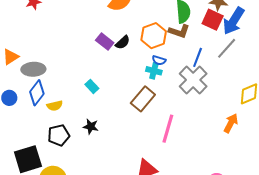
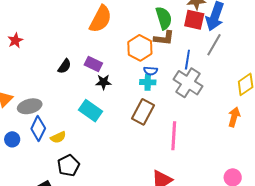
black semicircle: (123, 42) -> (64, 66), moved
cyan rectangle: (92, 86) -> (91, 111), size x1.6
black star: (91, 127) -> (103, 82), moved

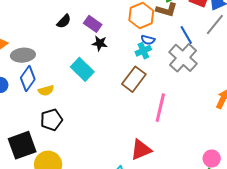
blue line: (187, 60) -> (186, 35), turned -48
cyan cross: (148, 82) -> (143, 51), turned -35

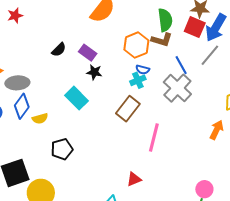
black pentagon: (51, 120) -> (62, 149), moved
red triangle: (141, 150) -> (134, 179), size x0.7

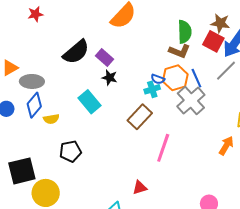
orange hexagon: (136, 45) -> (175, 78), moved
black semicircle: (59, 50) -> (76, 52), size x1.8

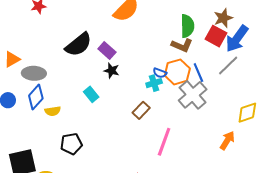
brown star: (220, 23) -> (223, 18), turned -30
cyan rectangle: (89, 102) -> (91, 94), size x0.7
brown rectangle: (140, 117) -> (141, 110), size x0.7

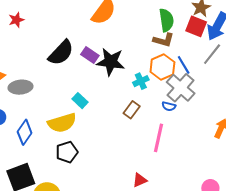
black star: (112, 71) -> (111, 62), moved, size x1.8
blue semicircle: (160, 73) -> (169, 106), moved
blue diamond: (36, 97) -> (25, 132), moved
yellow semicircle: (53, 111) -> (62, 123), moved, size x1.8

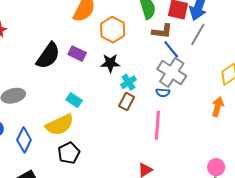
brown L-shape: (164, 40) -> (162, 31), moved
black star: (111, 62) -> (110, 63), moved, size x0.7
orange hexagon: (162, 67) -> (113, 30), moved
cyan cross: (141, 81) -> (128, 82), moved

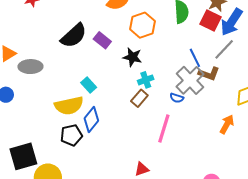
brown L-shape: (162, 31) -> (209, 74), moved
blue diamond: (24, 140) -> (91, 120), moved

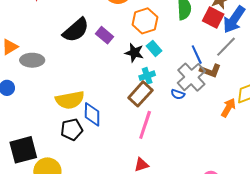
cyan rectangle: (89, 85) -> (154, 48), moved
brown rectangle: (139, 98) -> (140, 94), size x1.4
blue diamond: (91, 120) -> (92, 114), turned -40
orange arrow: (227, 124) -> (228, 108), moved
pink line: (164, 129) -> (145, 125), moved

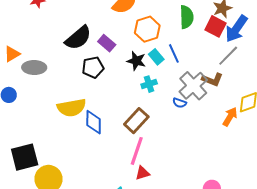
blue line: (197, 55) -> (174, 53), moved
brown rectangle: (140, 94) -> (136, 121), moved
pink line: (145, 125) -> (137, 151), moved
black pentagon: (72, 130) -> (93, 67), moved

